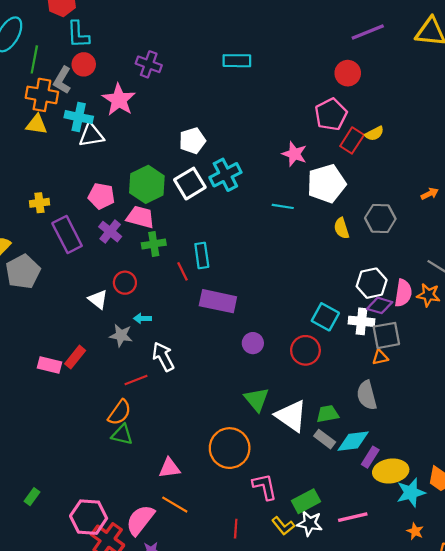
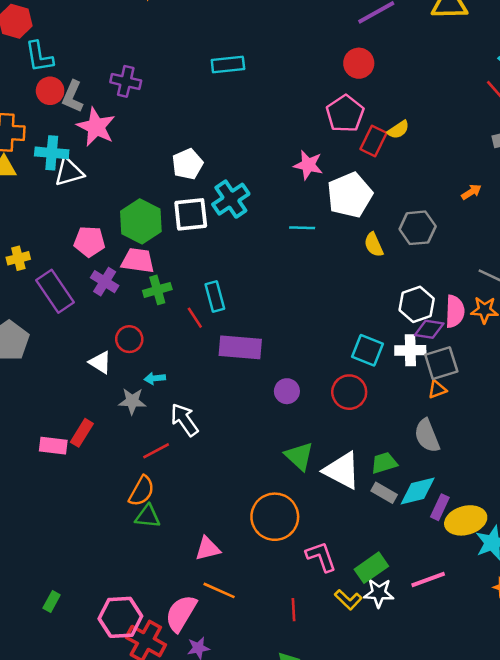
gray L-shape: (62, 80) -> (73, 97), moved
white square: (190, 184) -> (191, 214), turned 32

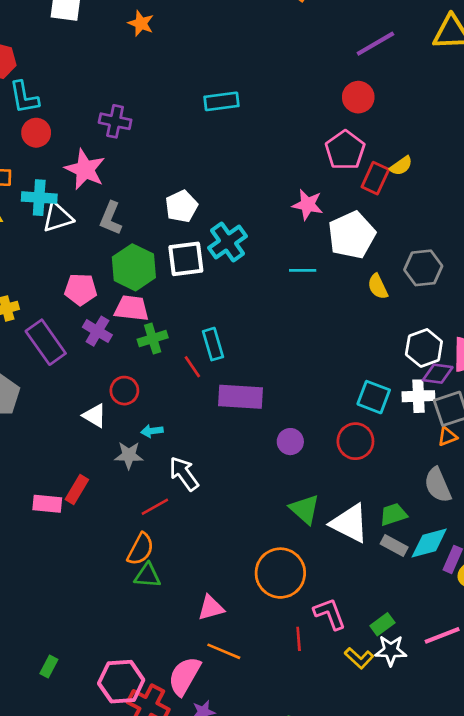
gray L-shape: (73, 97) -> (111, 218), moved
green rectangle: (371, 568) -> (382, 624), size x0.7
red line: (293, 610) -> (299, 639), moved

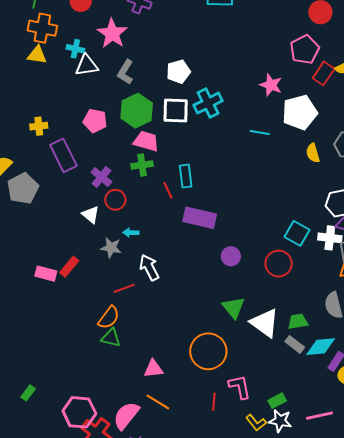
cyan cross: (39, 198) -> (75, 49), size x0.7
pink trapezoid: (132, 308) -> (146, 141), moved
purple cross: (97, 331) -> (101, 177), moved

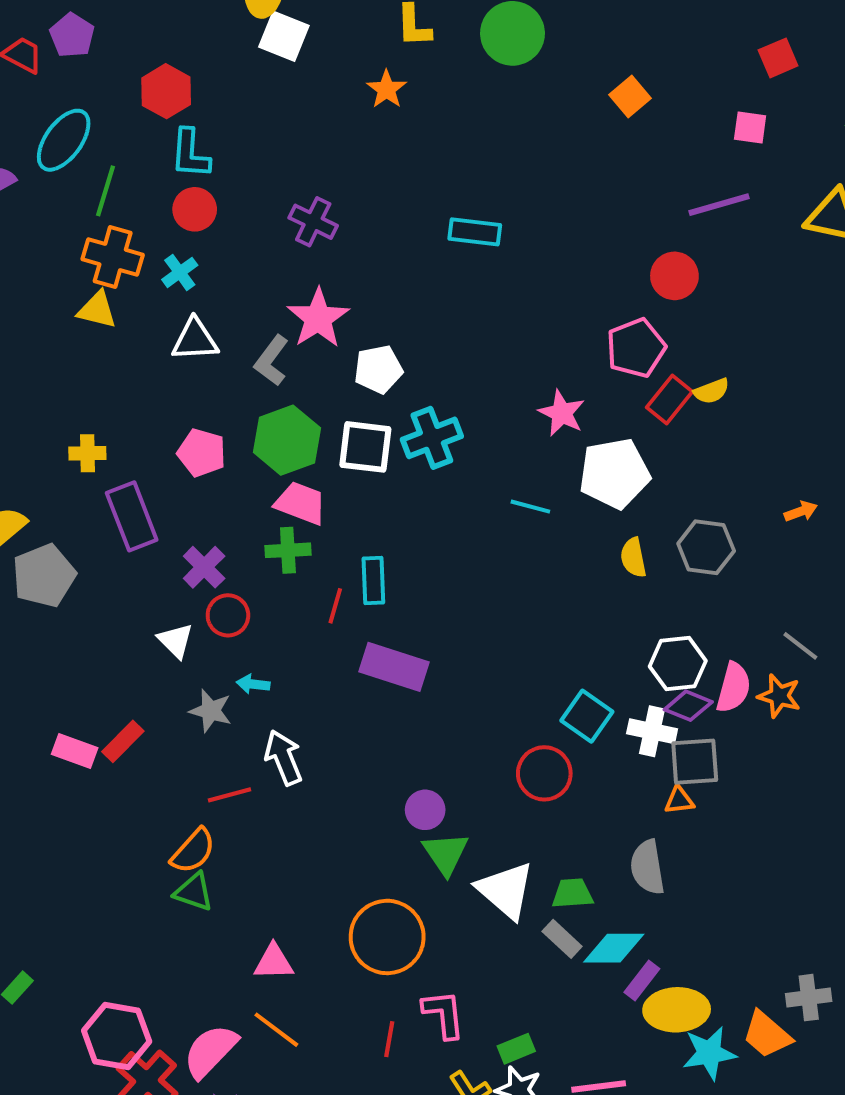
pink star: (112, 33) -> (318, 318), moved
cyan cross: (75, 49) -> (180, 272), moved, turned 36
red line: (168, 190) -> (335, 606), turned 36
purple circle: (231, 256) -> (425, 810), moved

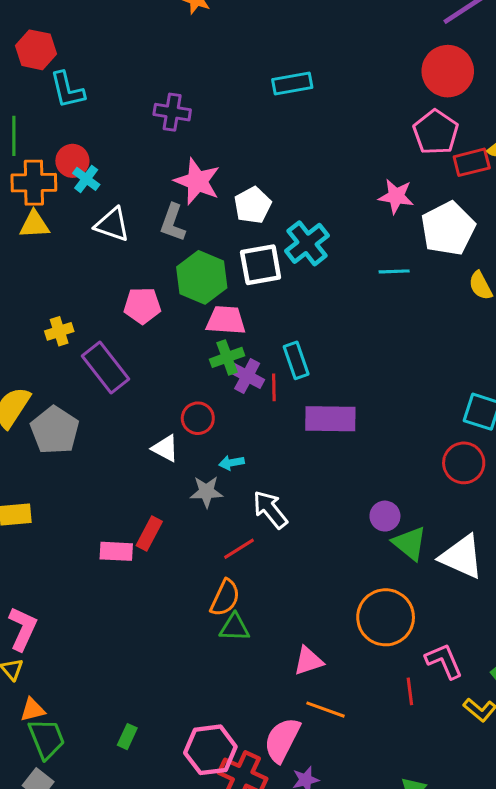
red circle: (195, 209) -> (72, 161), moved
red circle: (674, 276) -> (448, 71), size x1.4
white triangle: (195, 340) -> (112, 225), turned 39
red rectangle: (670, 400) -> (472, 162), turned 54
purple cross: (204, 567) -> (247, 376), moved

